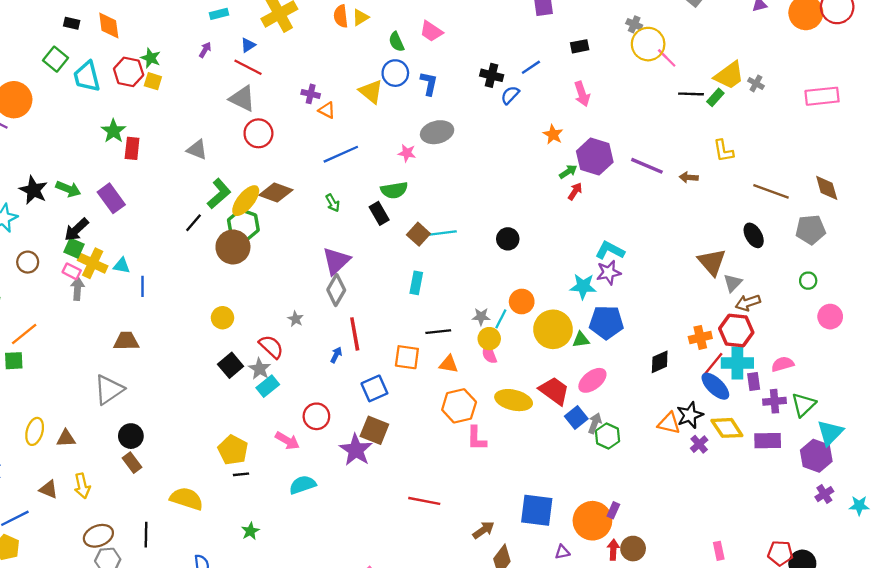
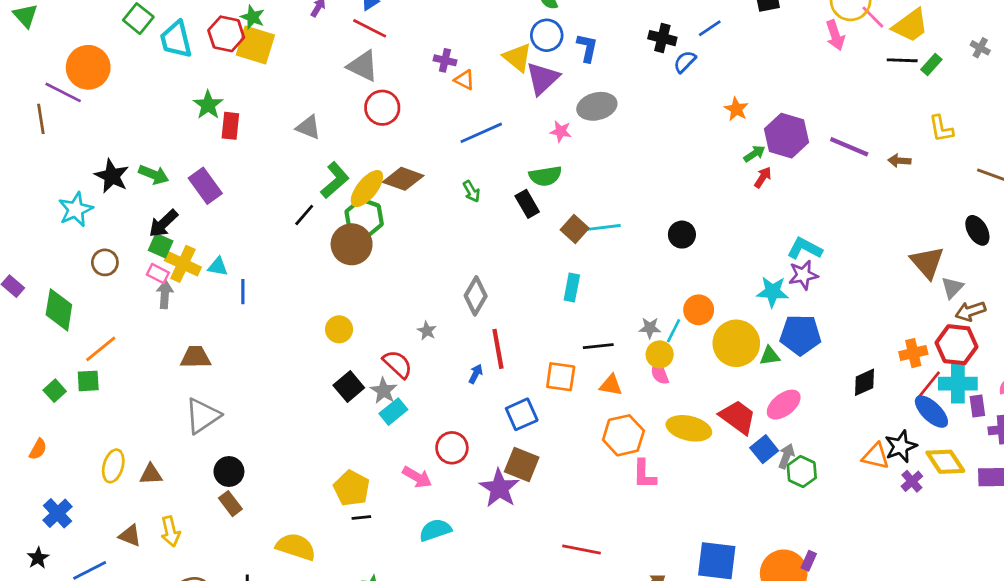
yellow trapezoid: (729, 75) -> (911, 25), moved
yellow square: (153, 81) -> (255, 45), size x1.8
pink arrow: (582, 94) -> (835, 35), moved
purple triangle: (336, 261) -> (543, 78), moved
brown trapezoid: (126, 341) -> (195, 357), moved

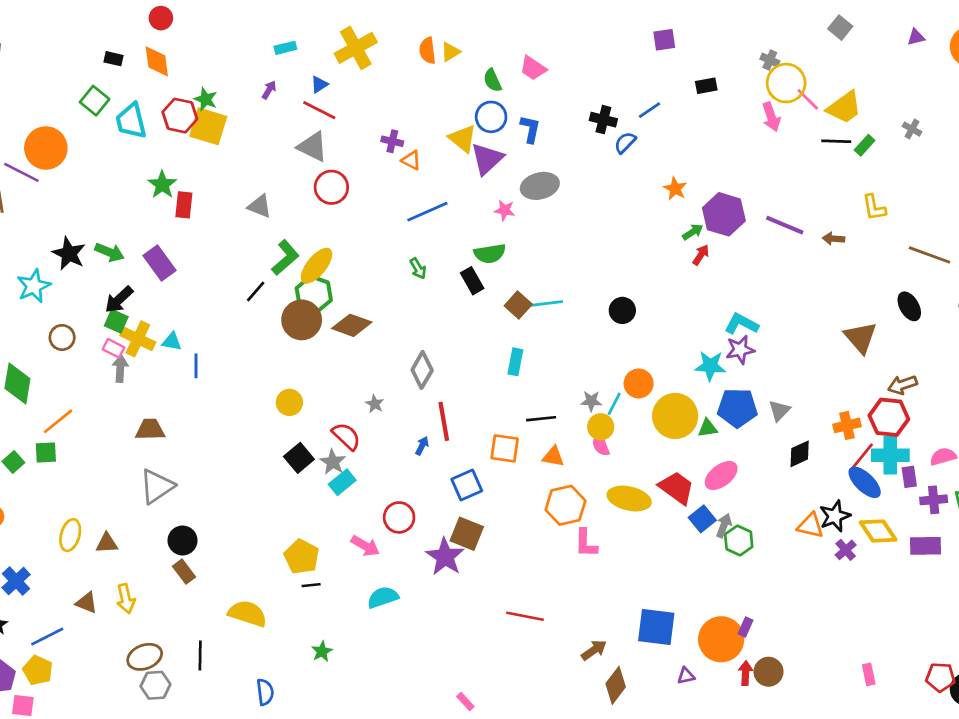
brown diamond: (403, 179) -> (352, 325), moved
gray triangle: (952, 288) -> (779, 411), moved

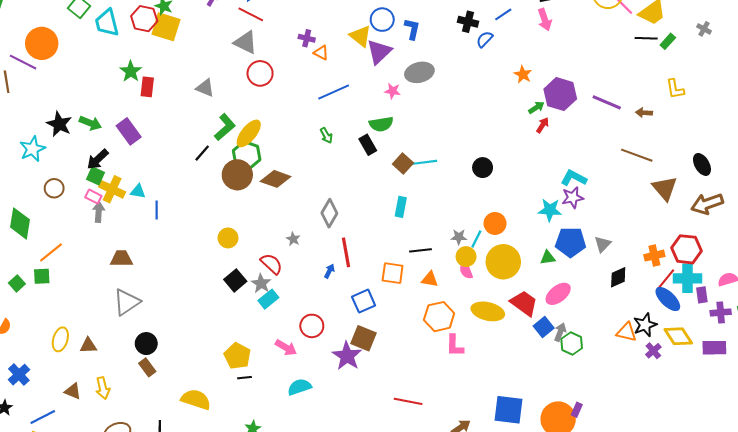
pink arrow: (771, 117) -> (545, 20), moved
brown line: (930, 255) -> (637, 155), moved
brown arrow: (902, 385) -> (707, 204), moved, size x1.4
yellow circle: (675, 416) -> (503, 262), moved

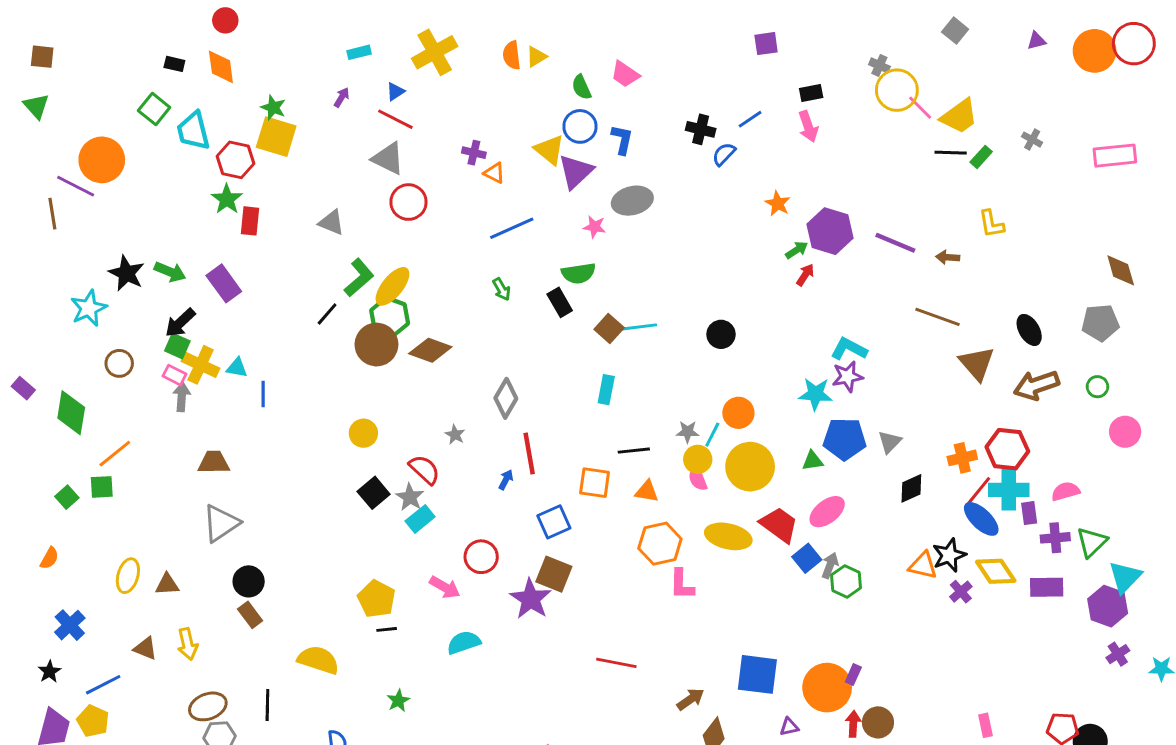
red hexagon: (144, 19) -> (235, 160), moved

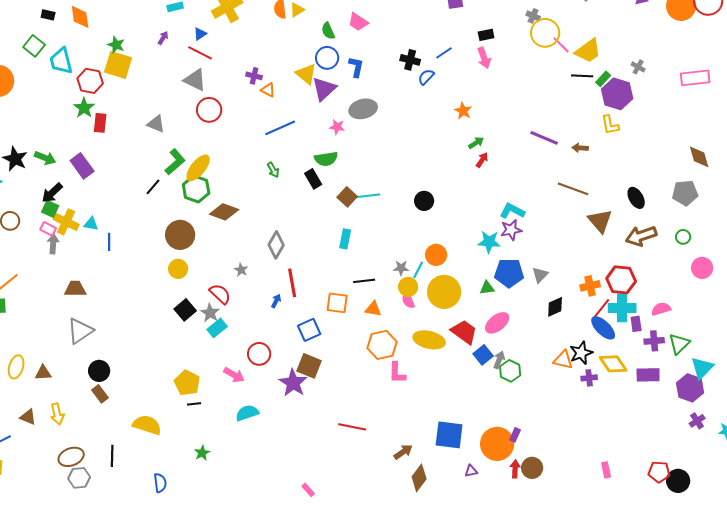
purple hexagon: (830, 231) -> (617, 94), moved
brown circle: (376, 345) -> (180, 235), moved
purple cross: (961, 592) -> (589, 378), turned 35

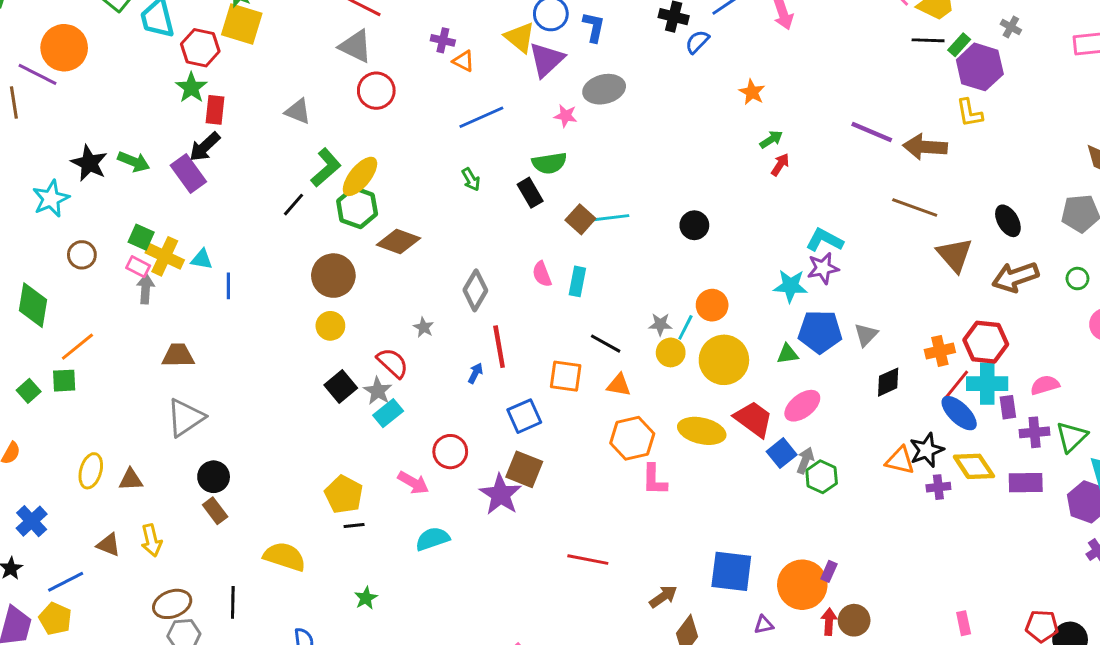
brown arrow: (580, 148) -> (925, 147), size x1.8
black arrow: (52, 193) -> (205, 147), moved
black line: (364, 281) -> (606, 344), turned 35
pink semicircle: (408, 300) -> (542, 274), moved

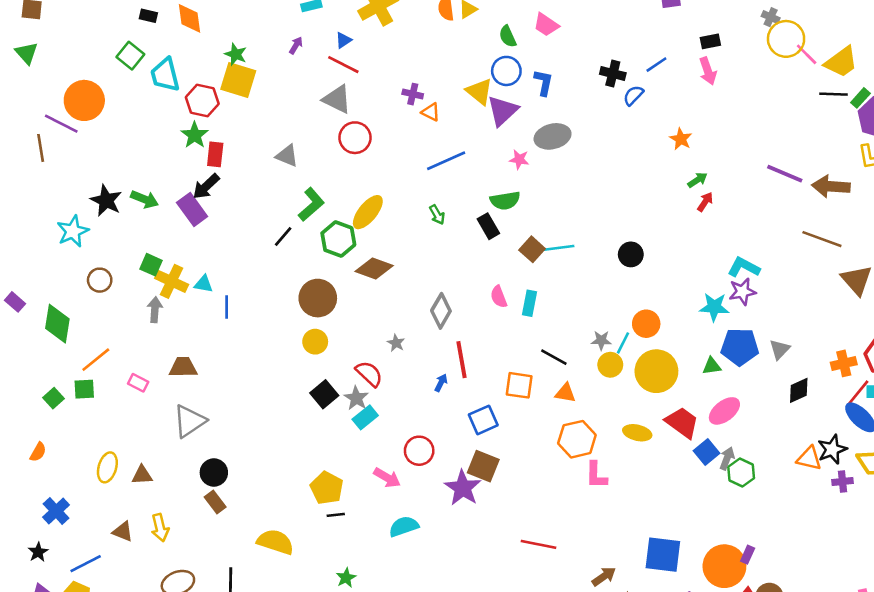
yellow ellipse: (360, 176) -> (368, 212), moved
pink rectangle: (138, 267) -> (138, 383), moved
yellow ellipse: (702, 431) -> (637, 433), size x0.7

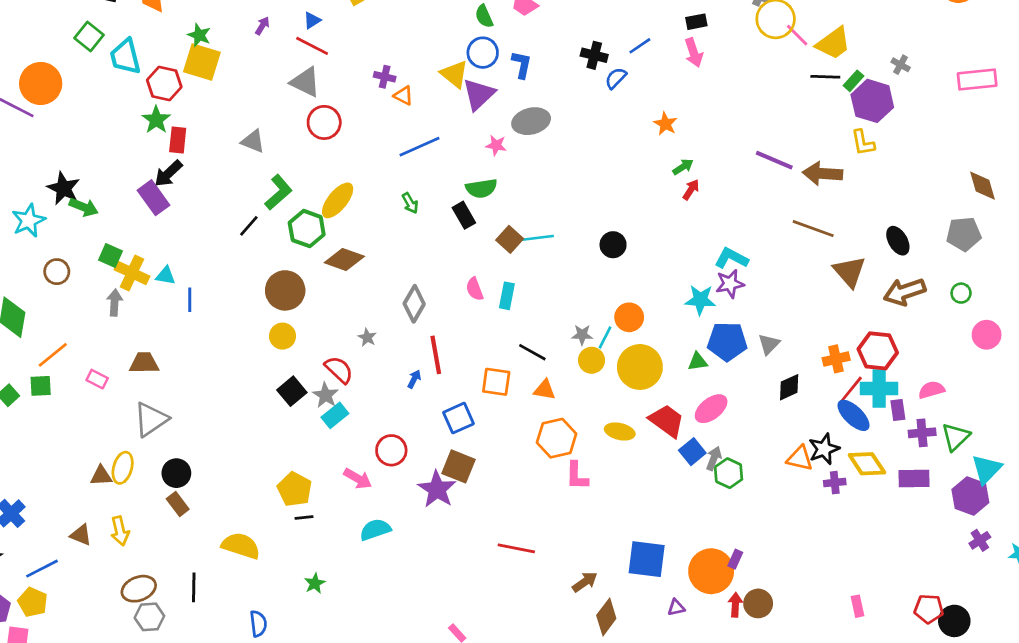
green arrow: (145, 199) -> (84, 207), moved
yellow ellipse: (107, 467) -> (123, 468), moved

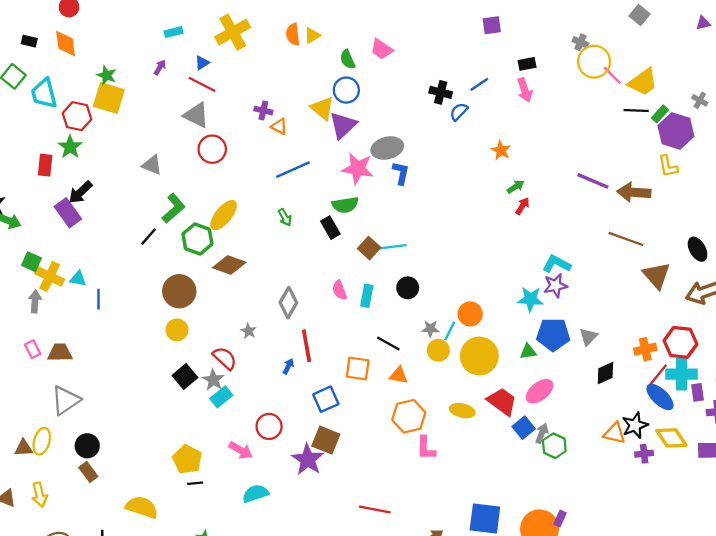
blue L-shape: (522, 65) -> (401, 173), moved
red rectangle: (178, 140) -> (45, 165), moved
pink star: (496, 145) -> (358, 168), size x1.8
black circle: (613, 245) -> (408, 288), moved
pink rectangle: (97, 379) -> (33, 349), moved, turned 36

